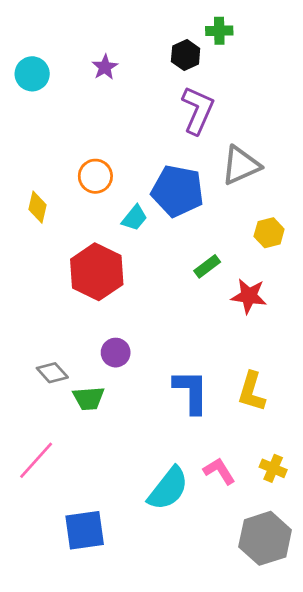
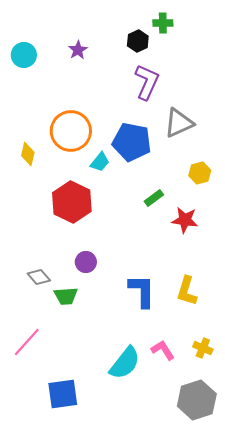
orange circle: (95, 176) -> (71, 131), size x1.6

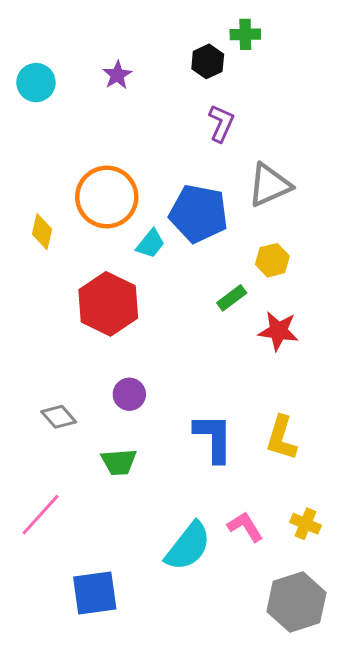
purple L-shape: (147, 82) -> (221, 123), size x0.7
yellow hexagon: (200, 173) -> (272, 260), moved
green trapezoid: (66, 296) -> (119, 462), moved

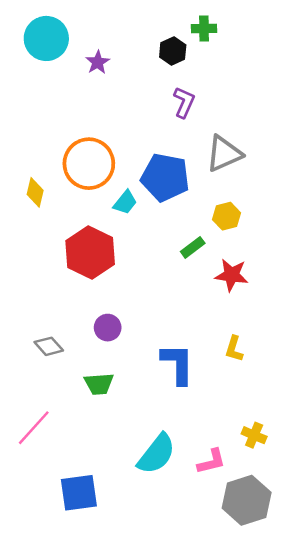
cyan circle: (36, 83) -> (46, 38), moved, size x1.4
yellow L-shape: (281, 438) -> (234, 349), moved, size x0.7
pink L-shape: (245, 527) -> (211, 461), moved, turned 108

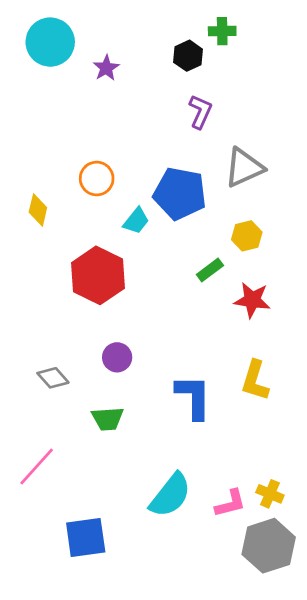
orange circle: (89, 164) -> (97, 179), size x0.6
yellow L-shape: (234, 349) -> (255, 381), size x1.4
yellow cross: (254, 435) -> (270, 494), moved

